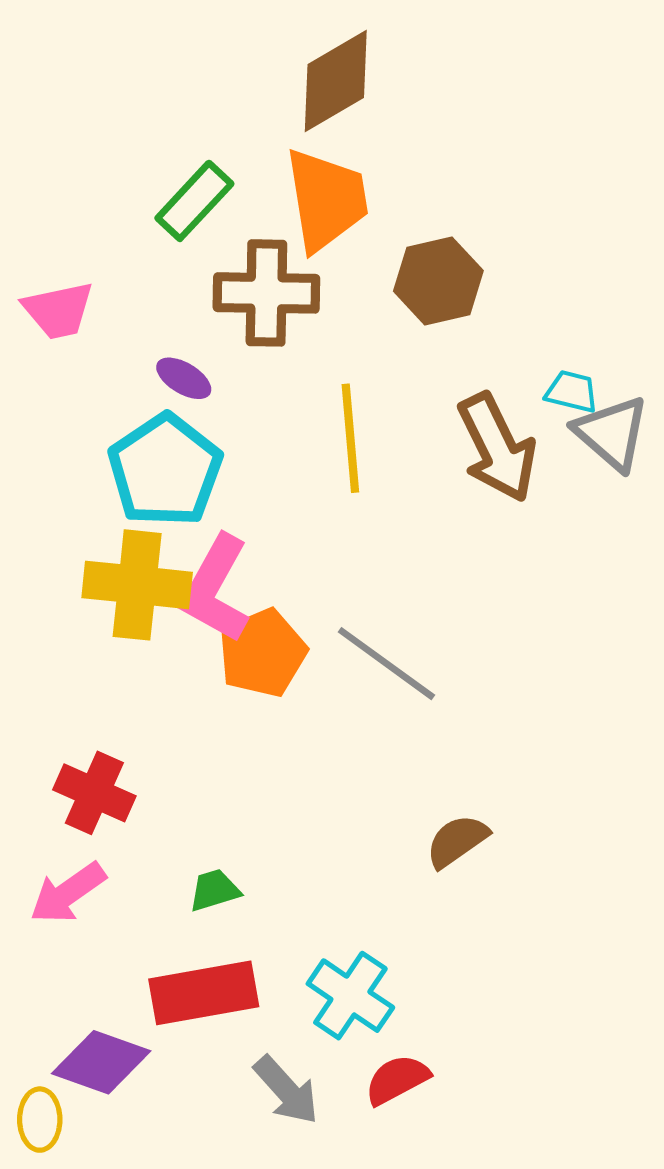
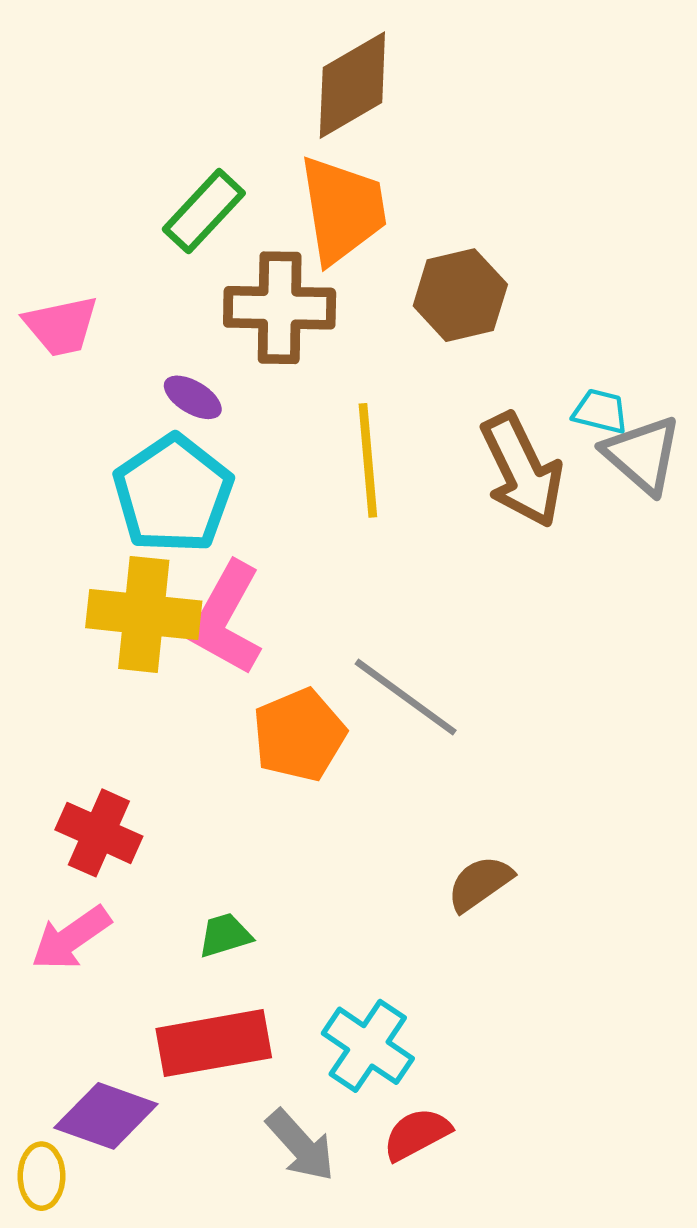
orange pentagon: (262, 653) -> (299, 735), moved

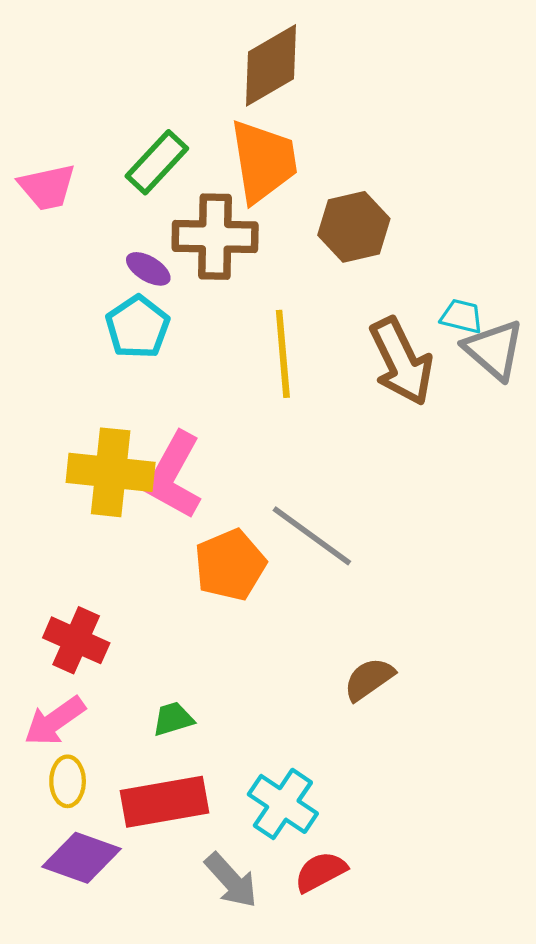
pink trapezoid: (61, 326) -> (47, 187), moved
purple ellipse: (193, 397) -> (148, 269), moved
cyan pentagon: (173, 494) -> (138, 327), moved, size x0.7
yellow ellipse: (41, 1176) -> (68, 781), moved

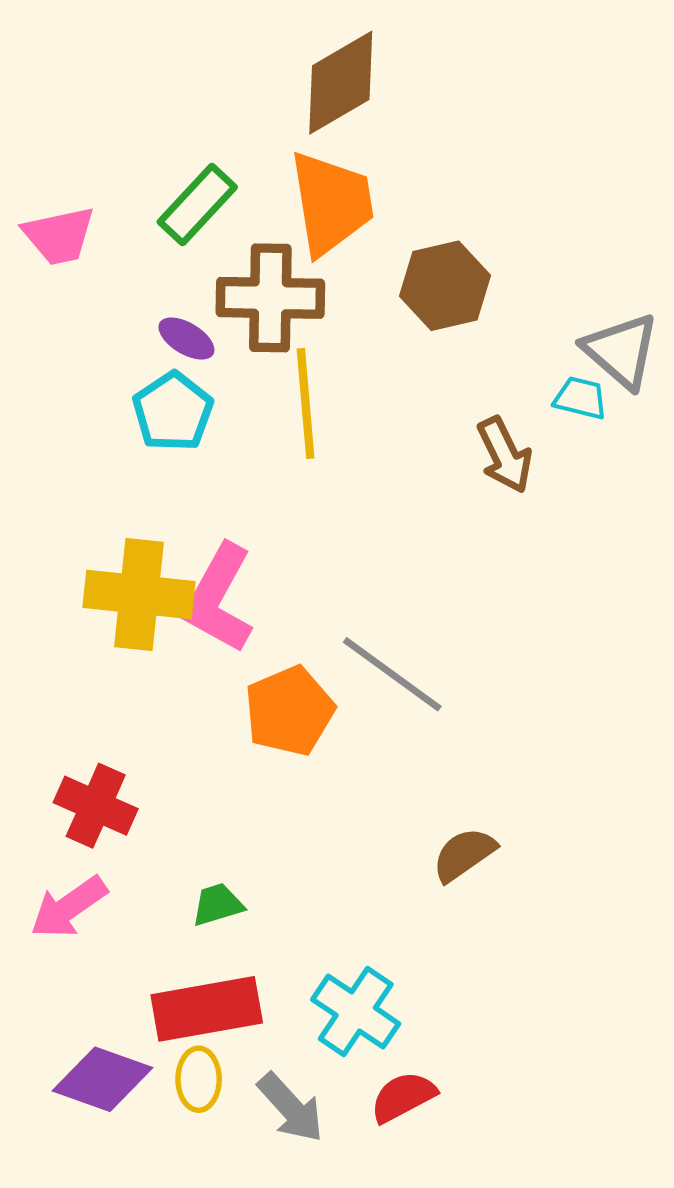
gray triangle: (494, 350) -> (621, 351), moved
yellow line: (283, 354) -> (306, 404), moved
brown arrow: (401, 361) -> (505, 455), size x0.7
yellow ellipse: (68, 781) -> (199, 1079), moved

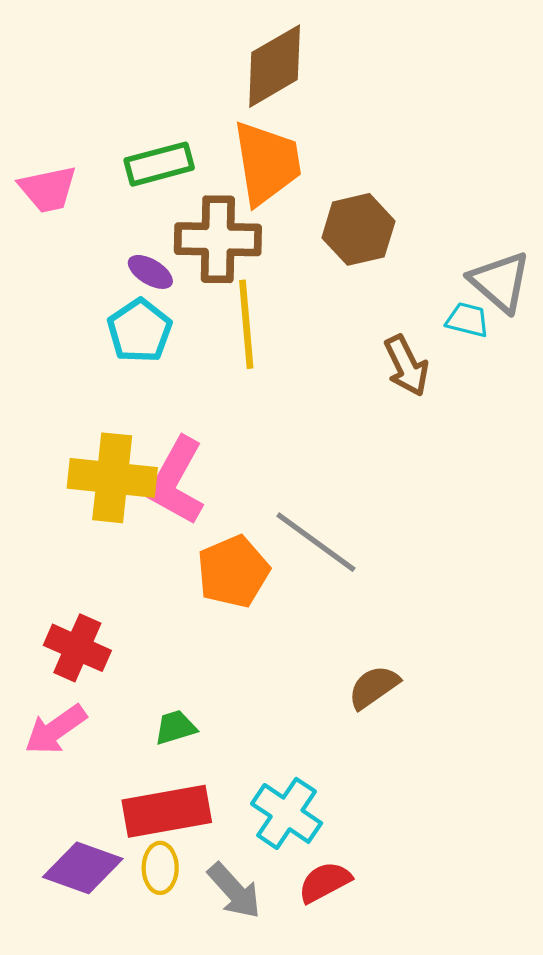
green rectangle: (197, 204) -> (159, 164), turned 32

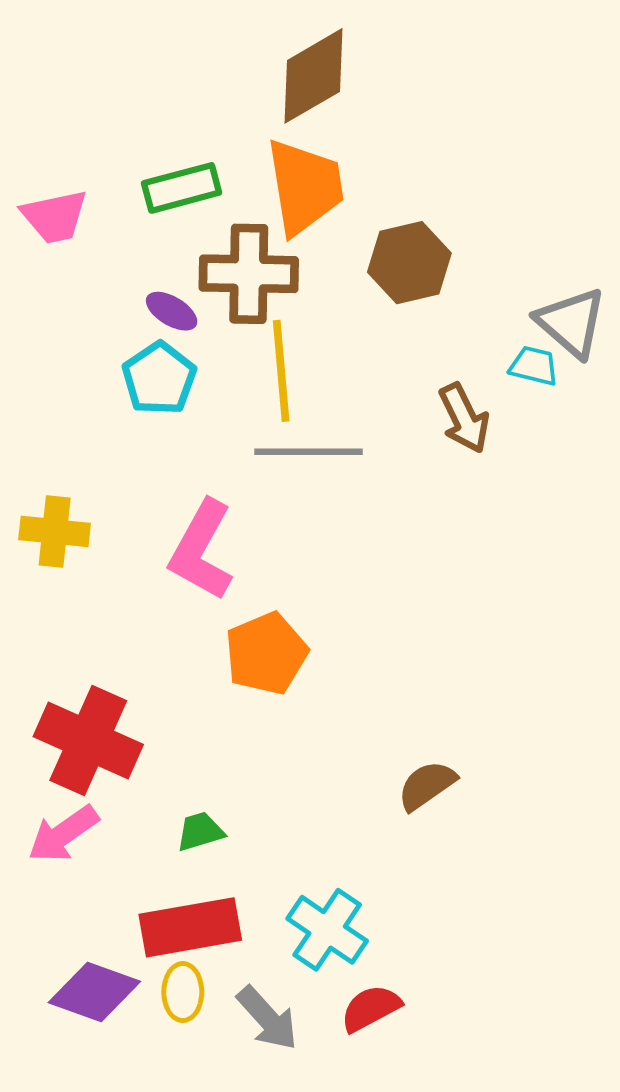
yellow cross: (112, 478) -> (55, 531), moved, size x0.7
gray line: (316, 542) -> (309, 452), moved, turned -36
red cross: (77, 648) -> (88, 741), size x1.4

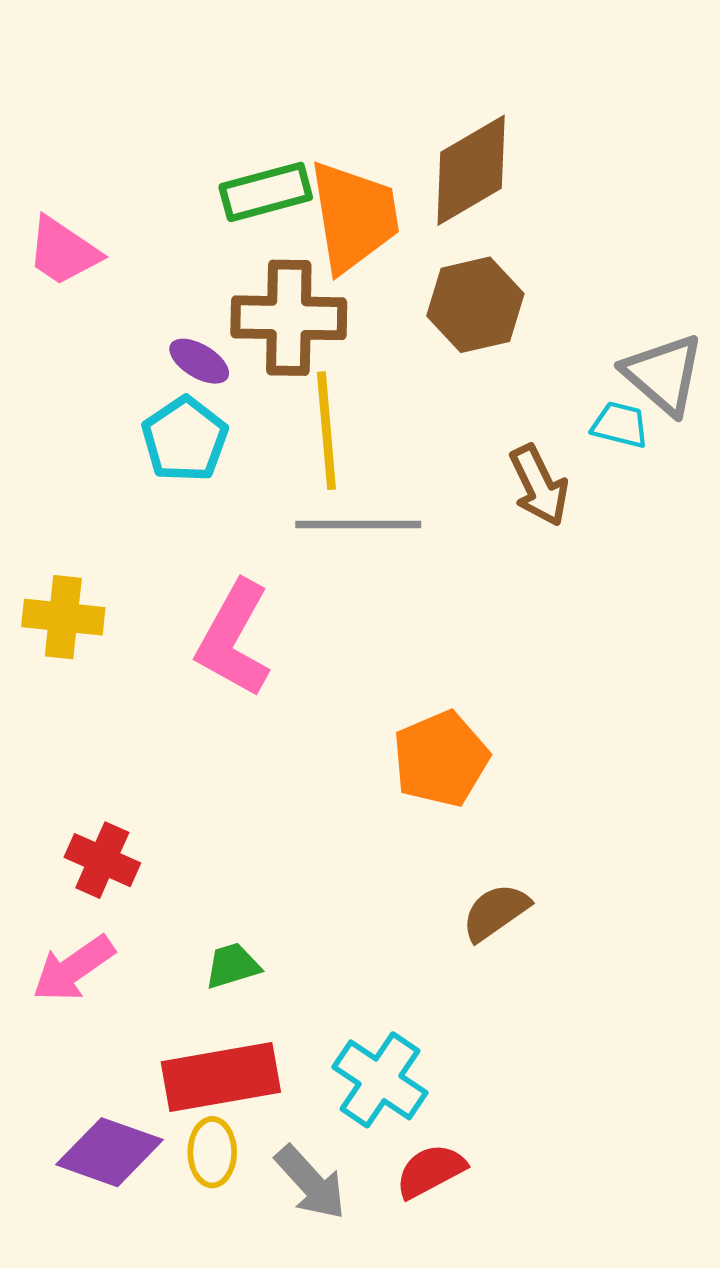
brown diamond: (313, 76) -> (471, 170), moved
green rectangle: (182, 188) -> (266, 192), moved
pink trapezoid: (55, 217) -> (63, 251), turned 46
orange pentagon: (266, 653) -> (441, 759), moved
red cross: (88, 741) -> (102, 860), size x0.6

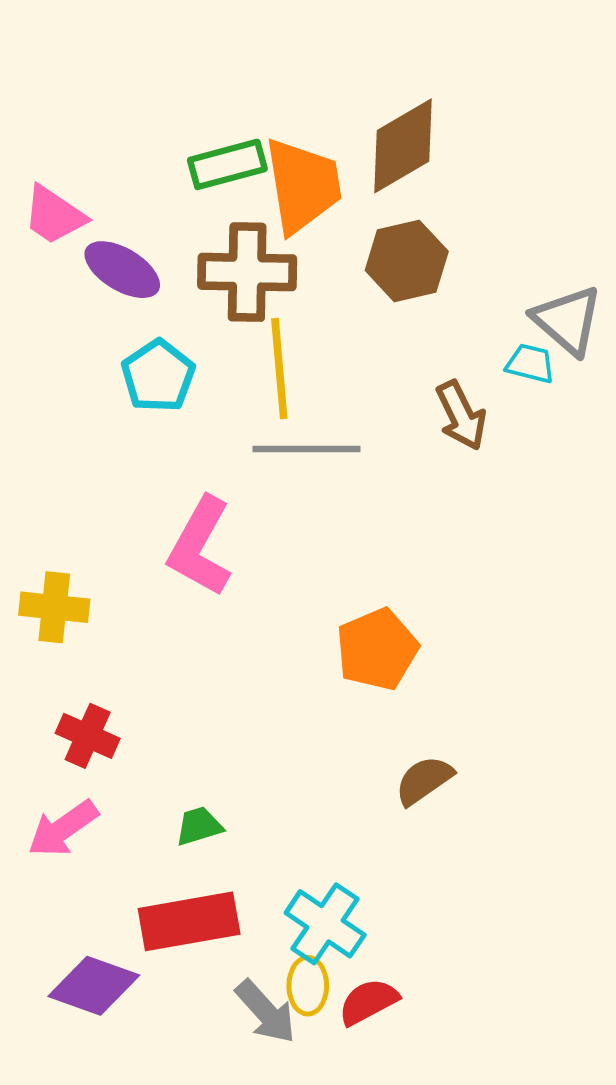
purple ellipse: (199, 361) -> (122, 270), moved, size x1.5
yellow cross: (63, 617) -> (54, 607), moved
yellow ellipse: (212, 1152) -> (308, 986), moved

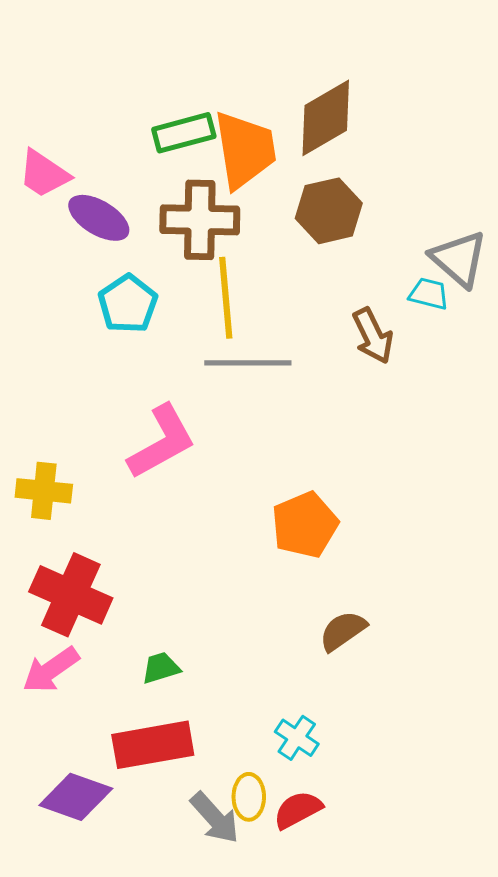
pink L-shape: (200, 547) -> (162, 442), turned -148
red cross: (88, 736) -> (71, 595), size x1.6
cyan cross: (325, 924) -> (297, 738), moved, size x0.7

